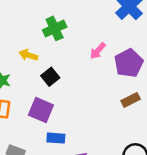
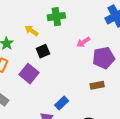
blue rectangle: (56, 138) -> (62, 103), moved, turned -64

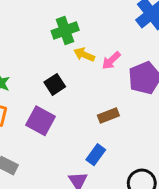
yellow arrow: (31, 31) -> (84, 55), moved
brown rectangle: (97, 85) -> (108, 116), moved

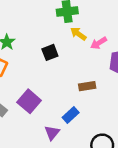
purple square: (40, 121) -> (29, 101), moved

